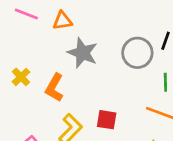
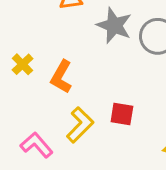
gray star: (83, 53) -> (114, 25), moved

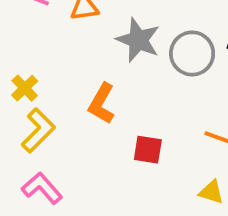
orange L-shape: (61, 77) -> (102, 103), moved
yellow L-shape: (80, 125) -> (38, 130), moved

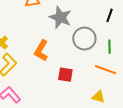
gray circle: (192, 53) -> (84, 39), moved

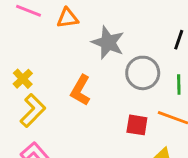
red square: (65, 75) -> (137, 125), moved

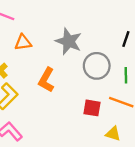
orange triangle: (68, 18) -> (23, 42), moved

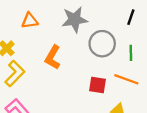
gray star: (69, 41) -> (75, 20), turned -30

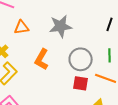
gray circle: (102, 44) -> (81, 59), moved

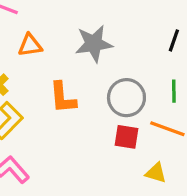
orange L-shape: (42, 59) -> (63, 98), turned -35

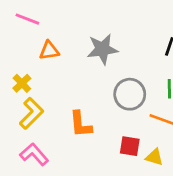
orange L-shape: (63, 98) -> (81, 124), moved
red square: (126, 137) -> (130, 146), moved

